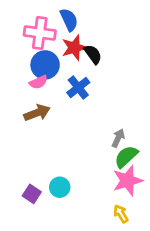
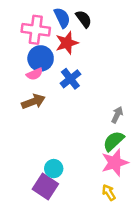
black semicircle: (93, 54) -> (84, 19), moved
gray arrow: (118, 138) -> (117, 115), moved
purple square: (32, 194) -> (45, 186), moved, size x1.5

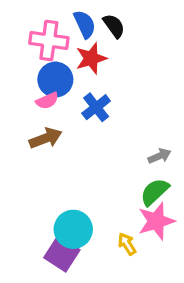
gray arrow: (117, 115) -> (160, 156), turned 42
cyan circle: (54, 169) -> (73, 229), size x1.5
yellow arrow: (109, 192) -> (127, 244), moved

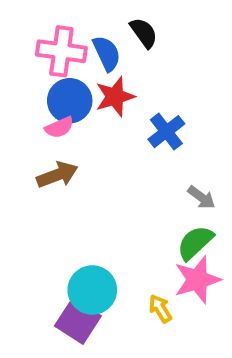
blue semicircle: (85, 24) -> (107, 53), moved
red star: (91, 58) -> (115, 97), moved
blue cross: (96, 107) -> (166, 132), moved
gray arrow: (160, 156) -> (201, 197), turned 60

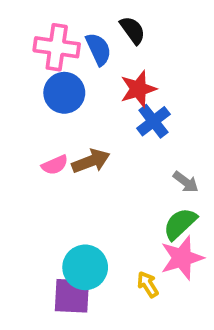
red star: (115, 97) -> (138, 89), moved
pink semicircle: (59, 127) -> (55, 165), moved
brown arrow: (57, 175) -> (91, 161), moved
purple square: (78, 321) -> (72, 296), turned -30

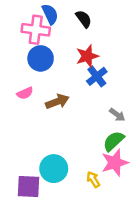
blue semicircle: (98, 49) -> (50, 14), moved
pink semicircle: (55, 165) -> (25, 93), moved
purple square: (72, 296) -> (29, 187), moved

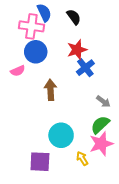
pink semicircle: (25, 93) -> (18, 71), moved
brown arrow: (57, 102) -> (50, 90), turned -72
cyan circle: (54, 169) -> (61, 135), moved
purple square: (29, 187) -> (40, 162), moved

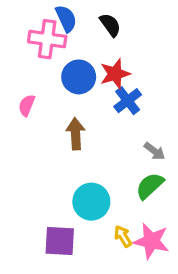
blue circle: (36, 52) -> (79, 77), moved
pink semicircle: (18, 71) -> (27, 105), turned 136
pink star: (101, 144) -> (151, 241), moved, turned 30

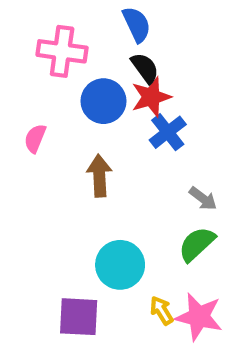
blue semicircle: (66, 19) -> (137, 24), moved
black semicircle: (110, 25) -> (145, 68), moved

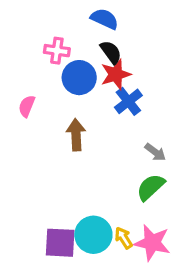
blue semicircle: (137, 24) -> (105, 19), turned -40
pink cross: (62, 51) -> (57, 51), moved, size x0.7
cyan circle: (120, 265) -> (93, 235), moved

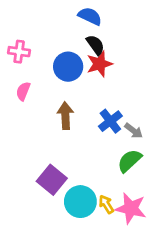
pink cross: (57, 51) -> (19, 52), moved
blue cross: (128, 101) -> (110, 121), moved
purple square: (60, 243) -> (52, 180), moved, turned 36

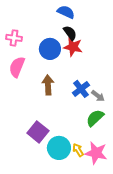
red star: (99, 64) -> (73, 47), turned 30
pink semicircle: (23, 91) -> (17, 67), size x1.5

